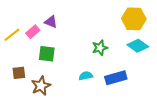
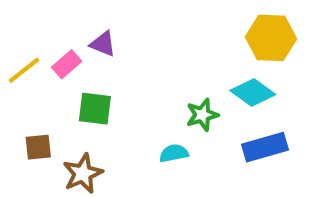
cyan diamond: (138, 46) -> (253, 93), moved
green star: (100, 48) -> (202, 115), moved
blue rectangle: (116, 78) -> (265, 147), moved

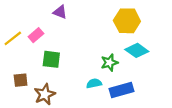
yellow hexagon: (271, 38) -> (127, 21), moved
purple triangle: (103, 44) -> (60, 12), moved
blue rectangle: (265, 147) -> (121, 90), moved

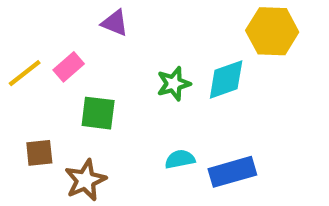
yellow hexagon: (127, 21) -> (272, 31), moved
cyan diamond: (137, 50) -> (226, 79), moved, turned -55
green star: (109, 63) -> (174, 84), moved

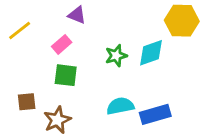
pink rectangle: (69, 67) -> (62, 44), moved
yellow line: (25, 73) -> (20, 30), moved
cyan semicircle: (180, 159) -> (120, 106), size x1.4

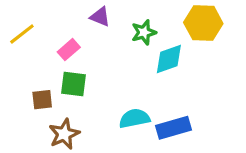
purple triangle: (77, 15) -> (100, 17), moved
green star: (116, 56) -> (144, 32), moved
brown square: (27, 102) -> (42, 100), moved

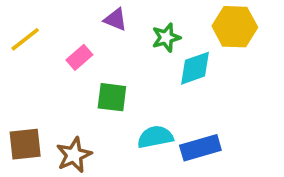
green square: (73, 84) -> (112, 97), moved
brown square: (42, 100) -> (25, 144), moved, size x1.4

